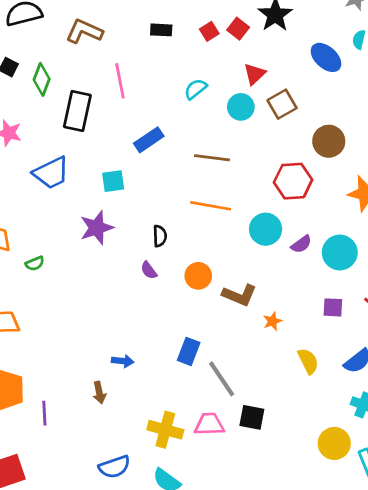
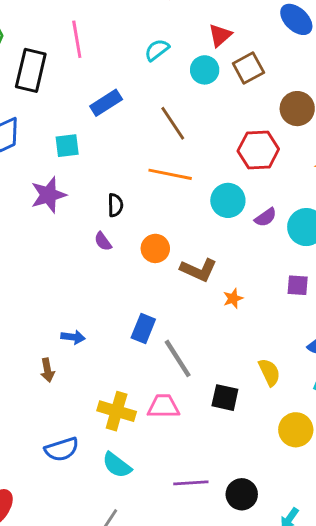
brown line: (212, 158) -> (173, 123), turned 48
yellow semicircle: (308, 361) -> (269, 372), moved
black square: (252, 417) -> (225, 398), moved

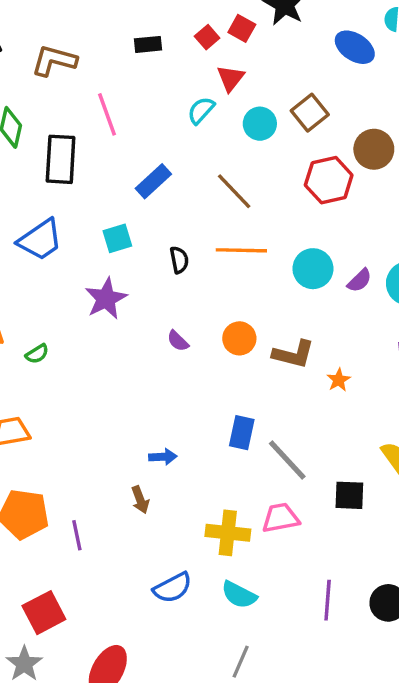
red triangle: (220, 35) -> (231, 78), moved
red hexagon: (258, 150) -> (329, 180), moved
black semicircle: (115, 205) -> (179, 260), moved
purple line: (191, 483) -> (328, 600), turned -72

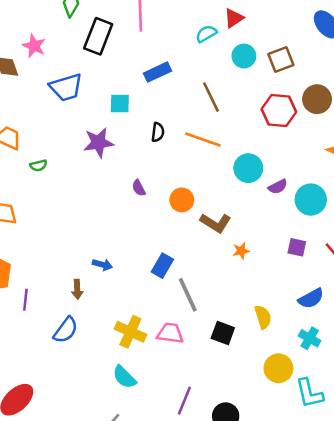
blue semicircle: (173, 588) -> (66, 330), moved, turned -44

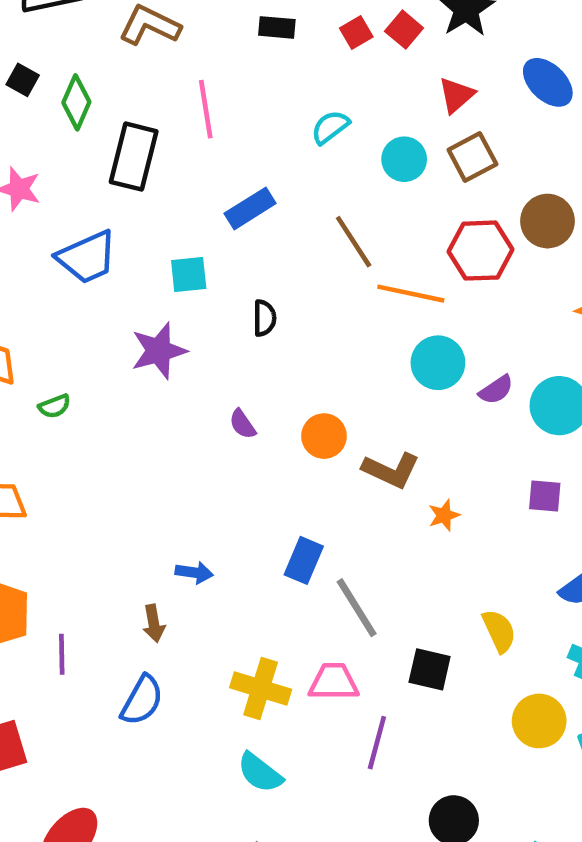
red triangle: (234, 18) -> (456, 95), moved
orange line: (203, 140) -> (411, 294), moved
purple line: (184, 401) -> (377, 743), moved

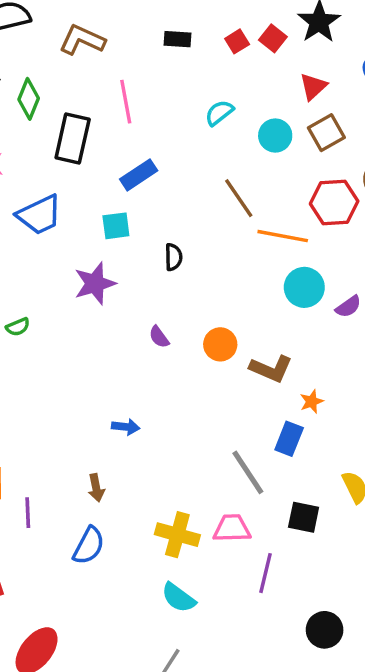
blue rectangle: (250, 208) -> (139, 175), moved
blue rectangle: (304, 560) -> (289, 439), moved
blue arrow: (194, 573) -> (126, 427), moved

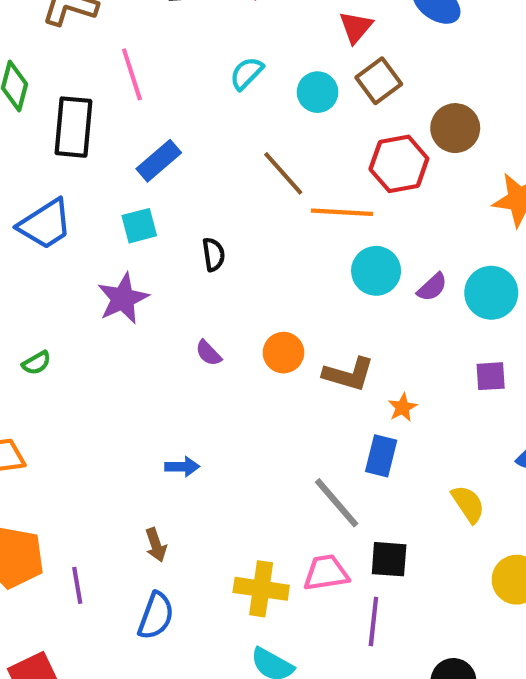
black square: (304, 517) -> (389, 559), moved

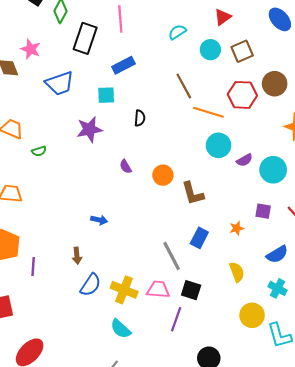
red triangle: (356, 27) -> (223, 17), moved
brown L-shape: (349, 374) -> (193, 193), turned 45
orange star: (403, 407) -> (237, 228), moved
blue semicircle: (156, 616) -> (91, 285), moved

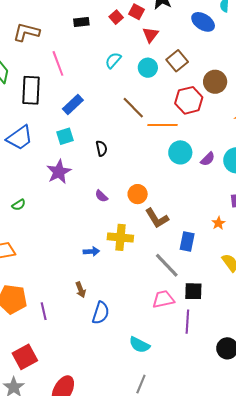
brown L-shape: (193, 193) -> (157, 218), moved
yellow cross: (124, 290) -> (120, 237), moved

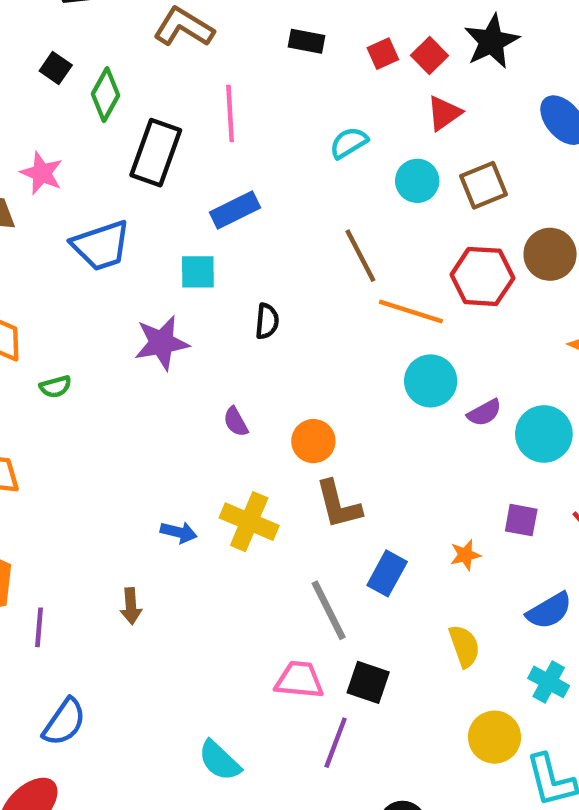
blue semicircle: (101, 313) -> (64, 722), moved

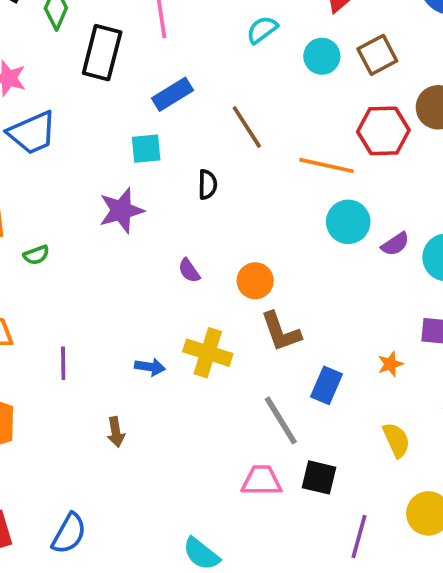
blue trapezoid: (101, 246) -> (32, 133), moved
brown line: (360, 256) -> (247, 127), moved
purple line: (39, 627) -> (63, 363), moved
purple line: (336, 743) -> (359, 536), moved

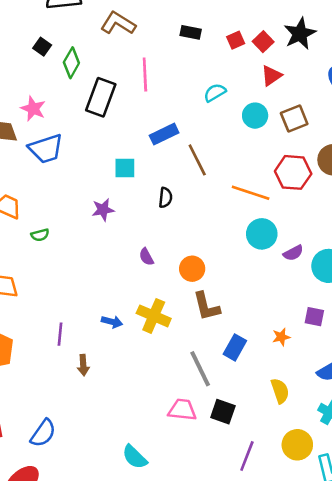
blue rectangle: (172, 94) -> (164, 134), moved
purple star: (121, 210) -> (103, 210), size x0.7
purple line: (63, 363) -> (60, 334), moved

